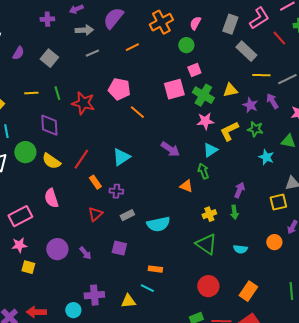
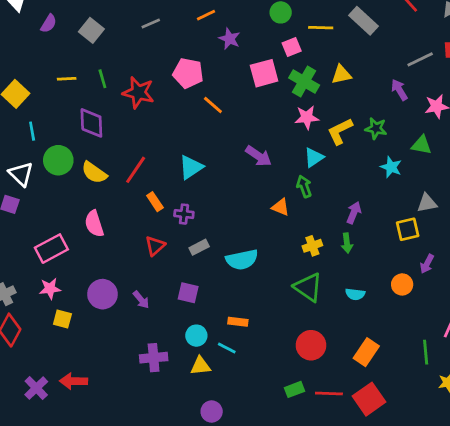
yellow line: (261, 75) -> (321, 28), moved
purple star: (250, 105) -> (230, 39), moved
cyan circle: (73, 310) -> (196, 336), moved

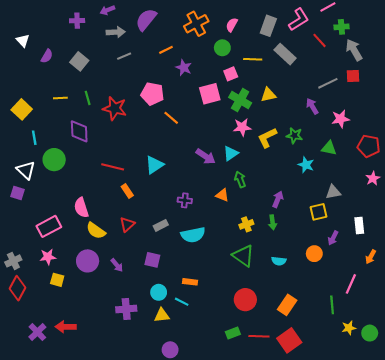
cyan triangle: (314, 157) -> (231, 153), moved
red line: (136, 170) -> (113, 167), turned 70
yellow semicircle: (94, 173) -> (96, 231), moved
purple cross: (184, 214) -> (185, 200), moved

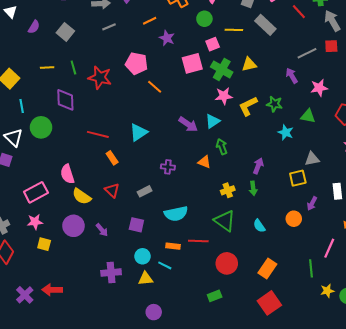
red triangle: (127, 224) -> (112, 190), turned -35
cyan semicircle: (193, 235) -> (176, 214), moved
cyan semicircle: (279, 261) -> (259, 226), turned 48
red line: (259, 336) -> (198, 241), moved

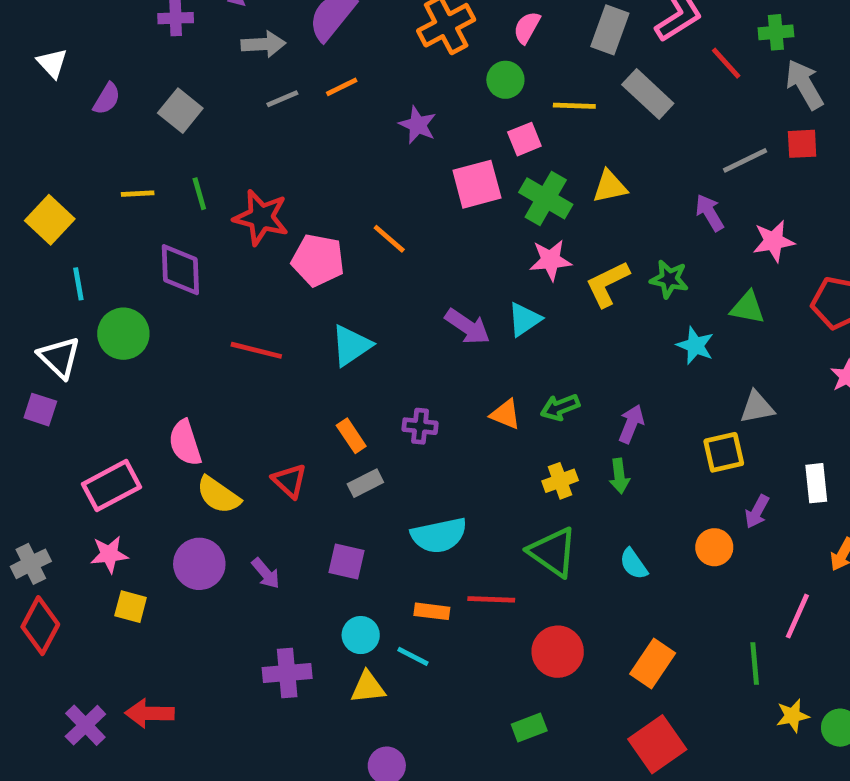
orange line: (150, 21) -> (342, 87), moved
pink pentagon: (136, 63) -> (318, 260), moved
green arrow: (222, 147) -> (560, 407), moved, turned -91
orange rectangle: (112, 158) -> (351, 436), moved

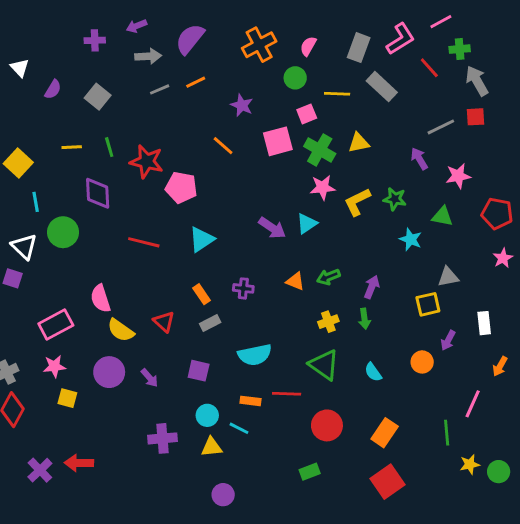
orange line: (389, 239) -> (223, 146), moved

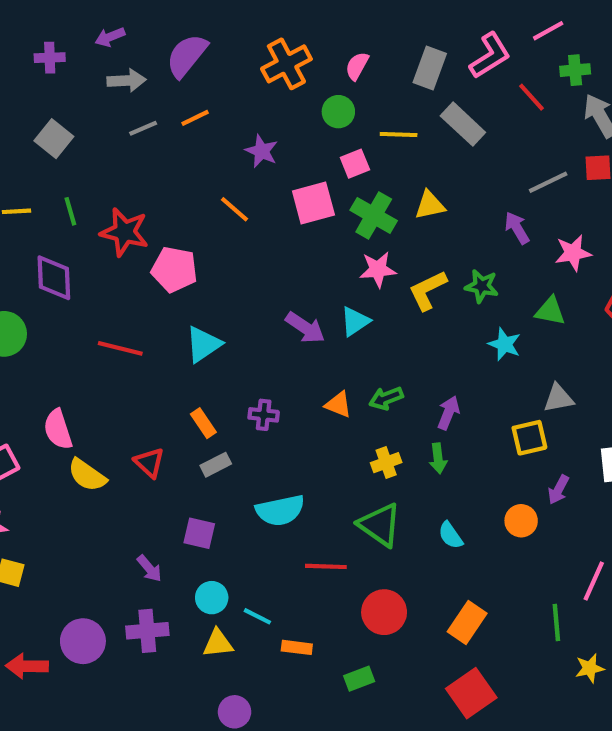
purple circle: (109, 372) -> (83, 641), moved
purple arrow: (150, 378) -> (149, 569), moved
orange rectangle: (250, 401) -> (297, 647), moved

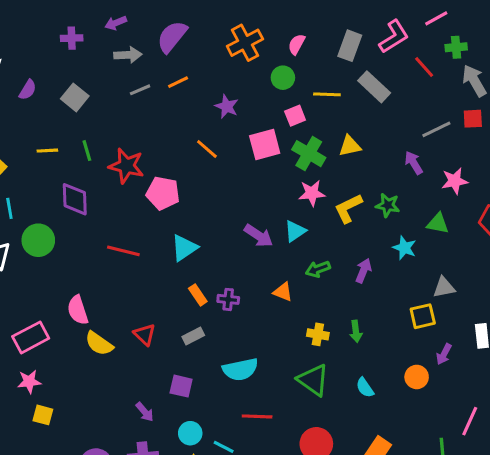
green arrow: (386, 398) -> (318, 269), moved
purple arrow: (448, 413) -> (363, 271), moved
orange rectangle: (203, 423) -> (198, 295), moved
yellow cross: (386, 463) -> (318, 334), turned 30
red line: (326, 566) -> (257, 416), moved

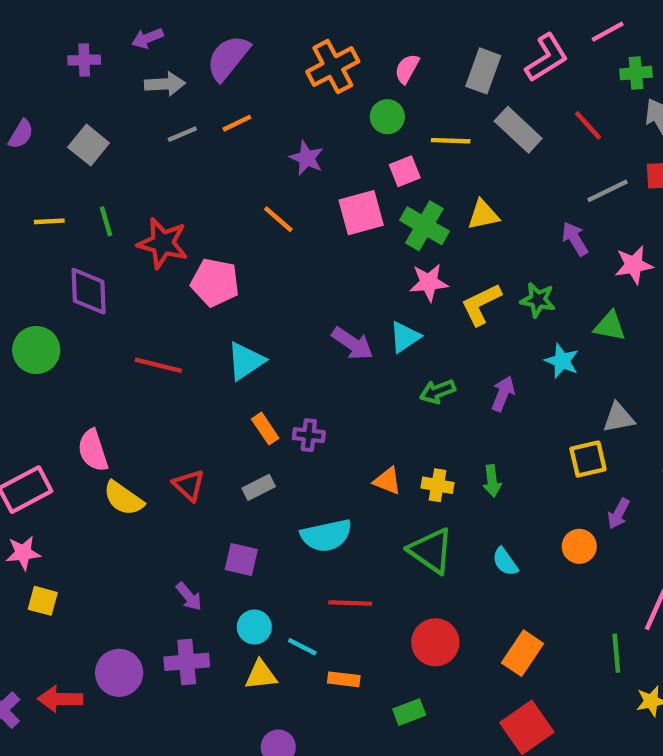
red line: (424, 67) -> (588, 125), moved
orange triangle: (283, 292) -> (387, 481), moved

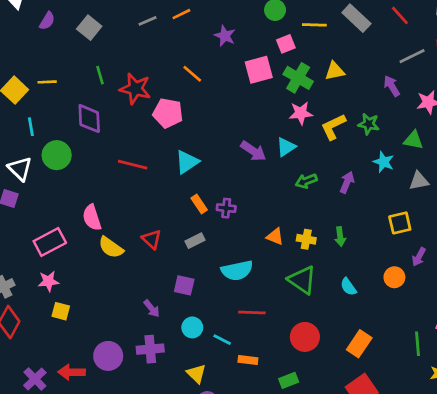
orange line: (278, 219) -> (192, 74), moved
yellow line: (49, 221) -> (47, 82), moved
gray triangle: (619, 418) -> (419, 181), moved
yellow triangle: (261, 675) -> (196, 374), moved, turned 50

